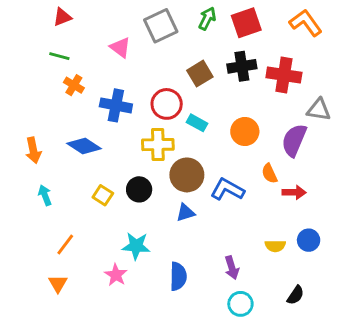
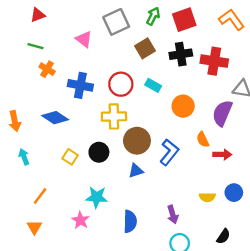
brown square: (200, 74) -> (145, 48), moved
cyan rectangle: (197, 123) -> (153, 85), moved
blue L-shape: (227, 189) -> (169, 152), turned 100

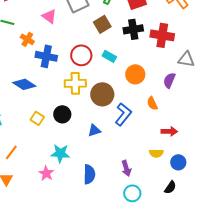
orange cross: (47, 69) -> (27, 39), moved
purple semicircle: (222, 113) -> (169, 80), size x0.7
brown circle: (137, 141) -> (102, 94), moved
red arrow: (222, 155) -> (169, 131), moved
blue circle: (234, 193) -> (178, 162), moved

